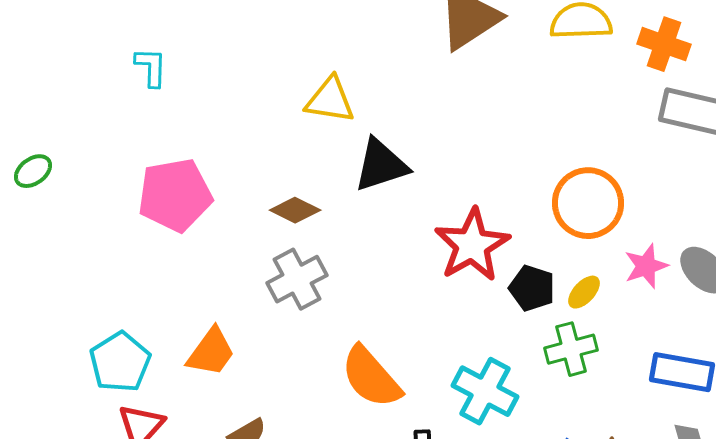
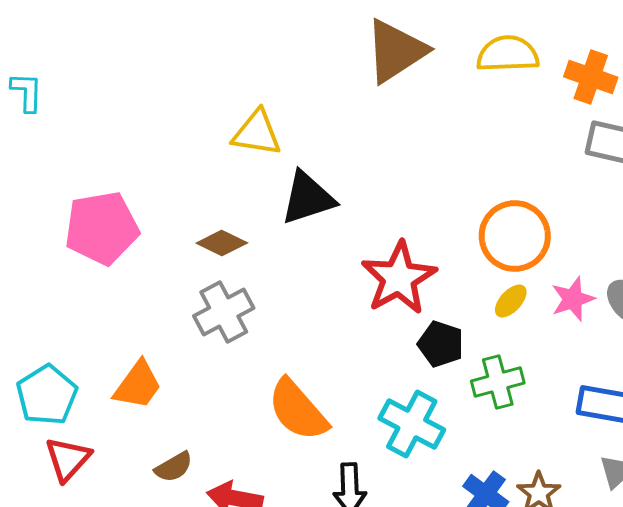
cyan L-shape: (151, 67) -> (27, 92), moved
black pentagon: (532, 288) -> (441, 344), moved
yellow ellipse: (584, 292) -> (511, 301), moved

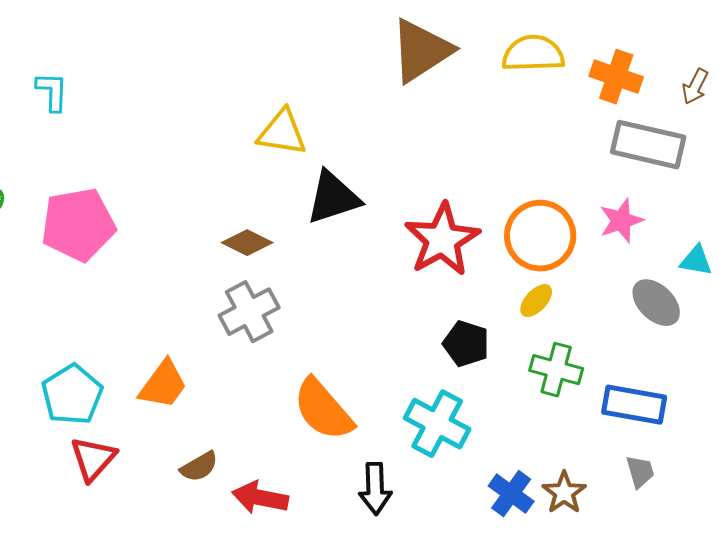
pink pentagon: (102, 228) -> (78, 225), moved
red star: (399, 278) -> (442, 240), moved
pink star: (573, 299) -> (621, 221), moved
green cross: (498, 382) -> (556, 370), moved, turned 30

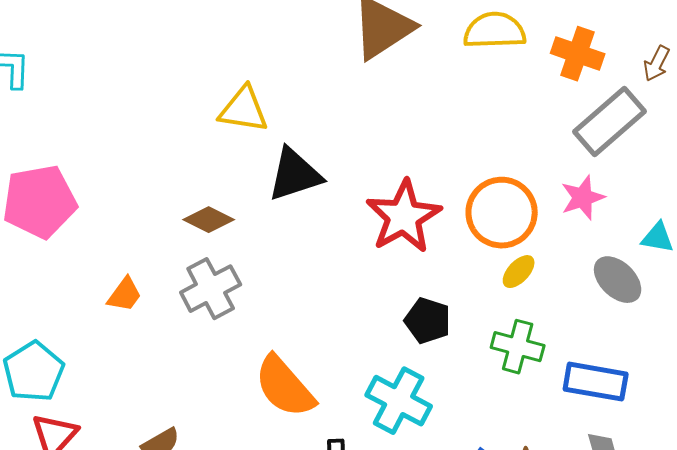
gray rectangle: (648, 145) -> (610, 122), turned -54
yellow ellipse: (536, 301) -> (519, 272), moved
orange trapezoid: (163, 385) -> (125, 295), moved, size x0.7

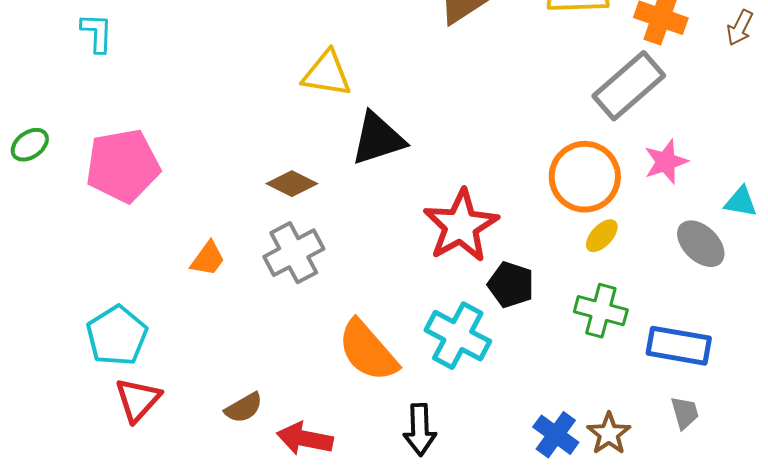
gray rectangle: (610, 122) -> (629, 86), moved
red star: (404, 217) -> (461, 226), moved
cyan cross: (399, 401) -> (458, 336), moved

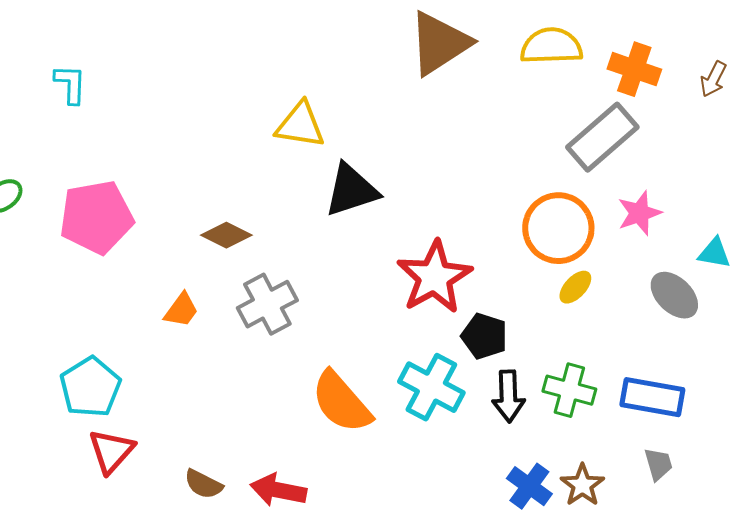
brown diamond: (292, 184) -> (226, 235), moved
green cross: (601, 311) -> (569, 390), moved
brown semicircle: (244, 408) -> (203, 484), moved, turned 57
black arrow: (420, 430) -> (508, 396), moved

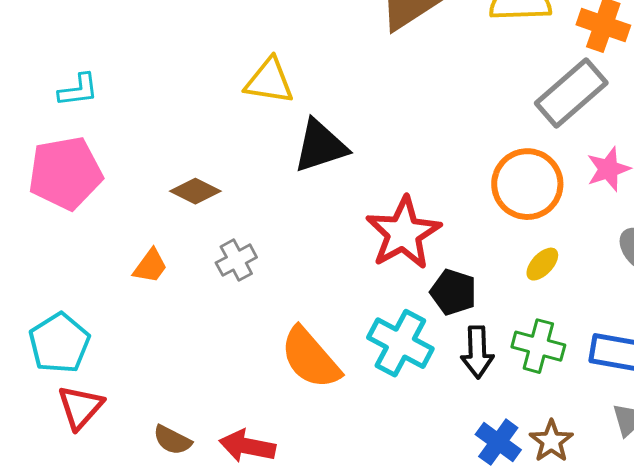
cyan L-shape: (70, 84) -> (78, 90), moved, turned 81
yellow ellipse: (575, 287) -> (542, 264), moved
gray cross: (267, 304) -> (236, 260), size x0.7

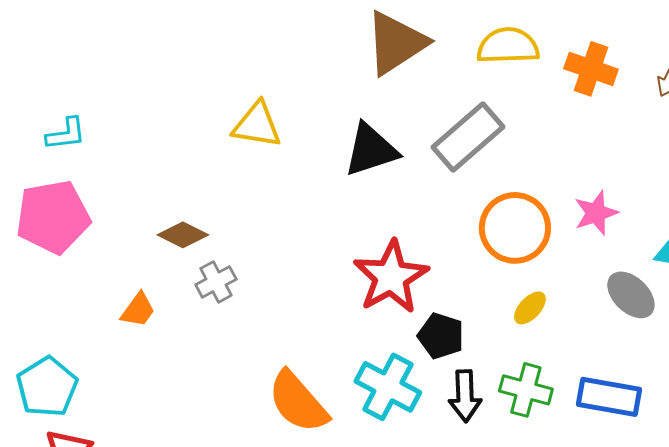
gray rectangle: (571, 93) -> (468, 137), moved
black triangle: (320, 146) -> (371, 150), moved
gray cross: (236, 260) -> (216, 282), moved

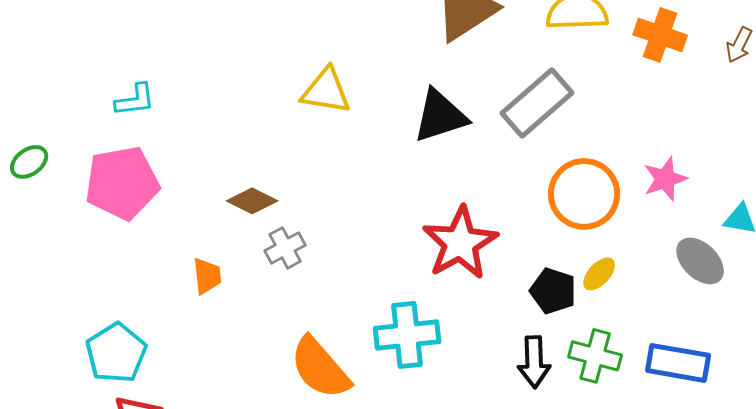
orange trapezoid: (138, 310) -> (207, 276), turned -42
black pentagon: (441, 336) -> (553, 291), moved
cyan cross: (388, 387) -> (407, 335), moved, turned -34
orange semicircle: (298, 402) -> (320, 368), moved

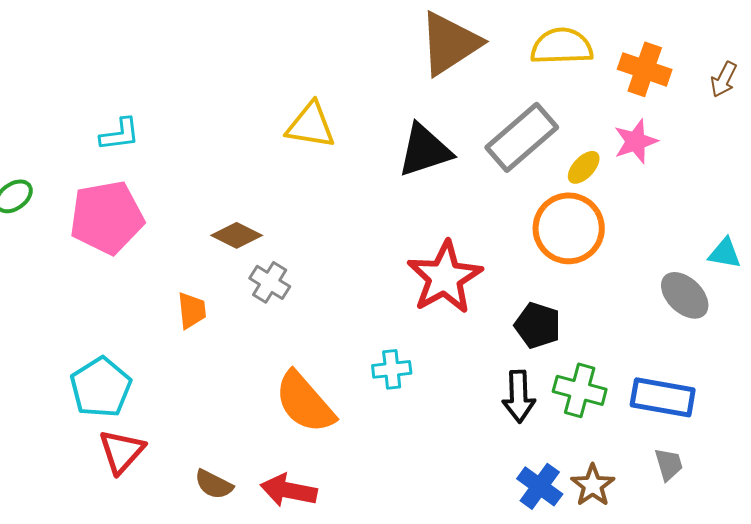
pink star: (665, 179) -> (636, 141), moved
gray cross: (285, 248) -> (270, 282), turned -30
yellow ellipse: (599, 274) -> (584, 167), moved
cyan cross: (407, 335) -> (392, 369), size x0.6

